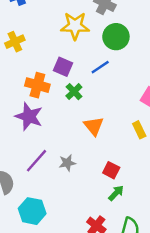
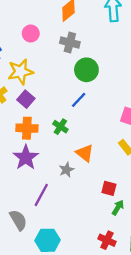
yellow star: (75, 26) -> (20, 72), moved
purple square: (63, 67) -> (26, 99), moved, turned 30
purple star: (29, 116) -> (26, 157), turned 30
gray star: (67, 163) -> (66, 170), moved

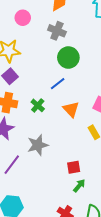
orange triangle: (85, 153) -> (71, 109), moved
gray star: (66, 170) -> (38, 145), size x1.5
red square: (109, 188) -> (74, 167), turned -32

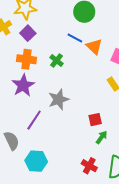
blue line: (58, 84) -> (75, 38), turned 70
orange triangle: (71, 109) -> (94, 47), moved

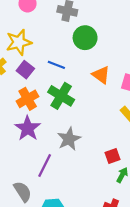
blue line: (75, 38) -> (56, 65), moved
orange cross: (26, 59) -> (28, 99), turned -30
green cross: (57, 60) -> (61, 96), size x1.6

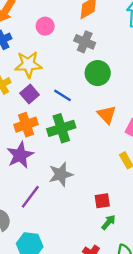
green cross: (61, 96) -> (61, 128), turned 30

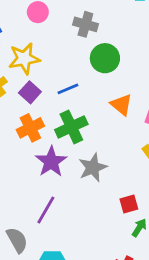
blue line: (63, 95) -> (68, 89), turned -48
purple star: (20, 155) -> (51, 162), moved
gray star: (61, 174) -> (93, 168), moved

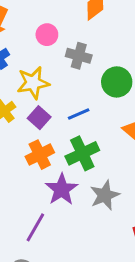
gray cross: (85, 24) -> (79, 56), moved
purple line: (46, 210) -> (35, 227), moved

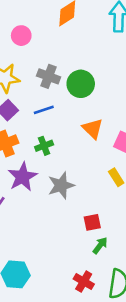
gray cross: (79, 56) -> (49, 76), moved
green cross: (82, 153) -> (44, 146), size x0.6

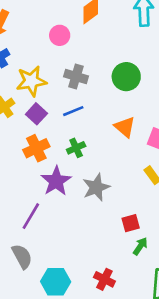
pink circle: (21, 36) -> (60, 35), moved
green circle: (81, 84) -> (126, 77), moved
red cross: (84, 282) -> (104, 279), moved

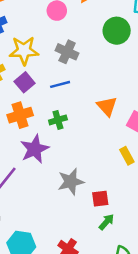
green circle: (126, 77) -> (117, 31), moved
gray star: (96, 187) -> (71, 182), moved

